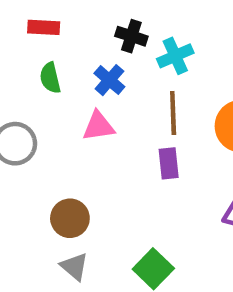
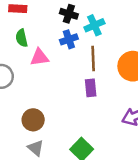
blue cross: (109, 80) -> (69, 39), moved, turned 30
pink triangle: (98, 126) -> (39, 57), moved

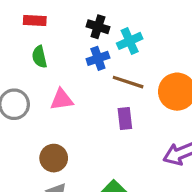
pink triangle: (39, 57) -> (62, 100), moved
brown line: (93, 58) -> (128, 82), turned -70

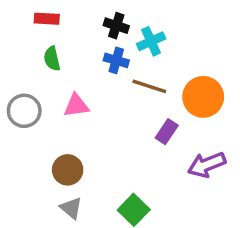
blue cross: (98, 58) -> (116, 60), turned 35
purple rectangle: (125, 118) -> (167, 132), moved, turned 40

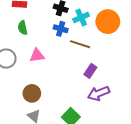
orange circle: (203, 97) -> (108, 22), moved
purple arrow: (207, 165) -> (99, 93), moved

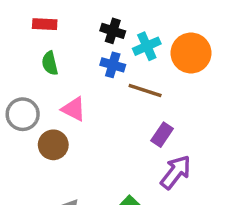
pink triangle: (37, 55) -> (74, 109), turned 35
brown circle: (32, 93) -> (53, 145), moved
purple arrow: (99, 93) -> (176, 172), turned 150

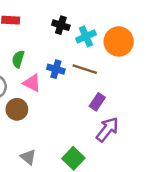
green semicircle: (50, 63) -> (18, 59), moved, turned 30
blue cross: (113, 65) -> (56, 69), moved

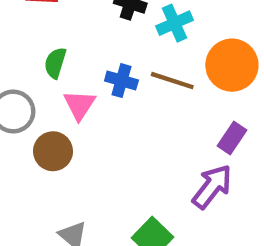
orange circle: (119, 41) -> (232, 65), moved
pink triangle: (32, 83) -> (80, 105), turned 36
purple rectangle: (97, 102) -> (232, 138), moved

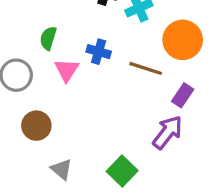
brown line: (172, 81) -> (146, 68), moved
brown circle: (53, 151) -> (36, 126), moved

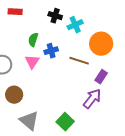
green semicircle: (48, 38) -> (33, 40), moved
blue cross: (99, 52) -> (51, 51), turned -32
gray triangle: (62, 169) -> (29, 121), size x1.5

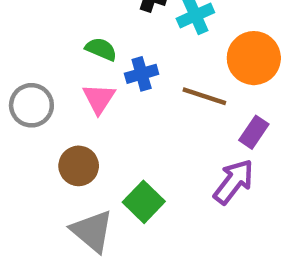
green semicircle: (33, 40) -> (101, 49), turned 96
brown circle: (14, 95) -> (79, 166), moved
green square: (65, 122) -> (144, 202), moved

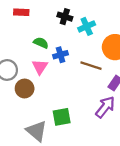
brown circle: (79, 166) -> (25, 89), moved
green square: (144, 202) -> (62, 117), turned 36

